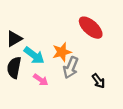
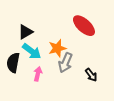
black triangle: (14, 39) -> (25, 32), moved
pink arrow: (41, 80) -> (38, 74), turned -112

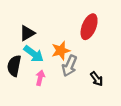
red ellipse: (84, 26) -> (89, 27), turned 70

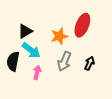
orange star: (61, 51) -> (59, 36), moved
black arrow: (97, 79) -> (89, 63), moved, turned -120

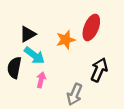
gray arrow: (64, 61) -> (75, 94), moved
black arrow: (89, 63) -> (99, 70), size x1.5

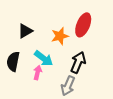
cyan arrow: (34, 55) -> (44, 58), moved
black arrow: (99, 70) -> (78, 62), moved

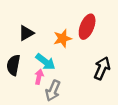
black arrow: (78, 62) -> (102, 68), moved
gray arrow: (68, 86) -> (53, 91), moved

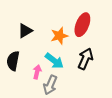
cyan arrow: (45, 62) -> (54, 61), moved
black arrow: (102, 68) -> (85, 59), moved

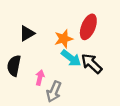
black arrow: (85, 59) -> (92, 64), turned -70
cyan arrow: (54, 61) -> (71, 58), moved

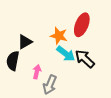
black triangle: (27, 33) -> (25, 42), moved
orange star: (64, 39) -> (59, 36), turned 30

